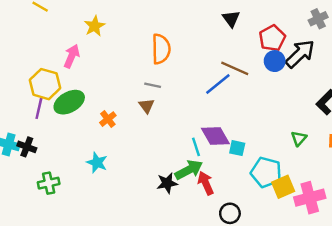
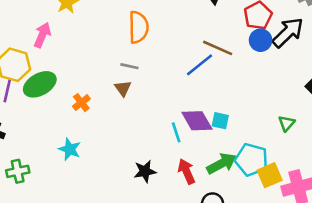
cyan square: (237, 148) -> (220, 121), moved
green arrow: (189, 170) -> (222, 164), moved

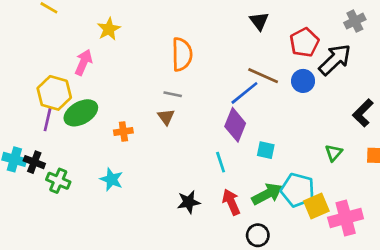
blue circle: (261, 40) -> (303, 81), moved
orange cross: (81, 103) -> (123, 132), turned 30
purple diamond: (197, 121) -> (235, 125), moved, turned 52
green cross: (18, 171) -> (58, 181), moved, turned 35

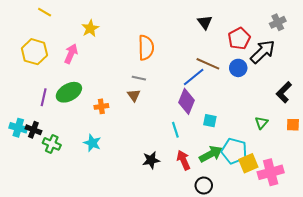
yellow hexagon: (54, 93) -> (34, 52), moved

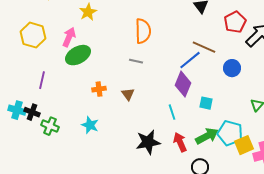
blue circle: (238, 68) -> (232, 68), moved
green ellipse: (69, 92) -> (78, 55), moved
brown triangle: (134, 95) -> (128, 94), moved
black star: (151, 160) -> (148, 142), size x1.4

